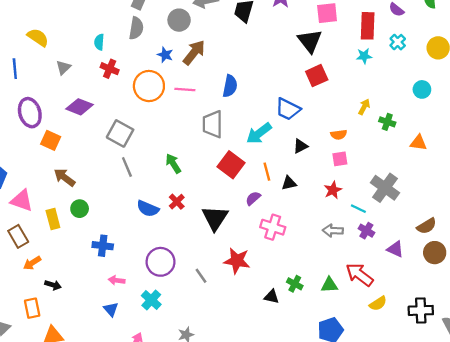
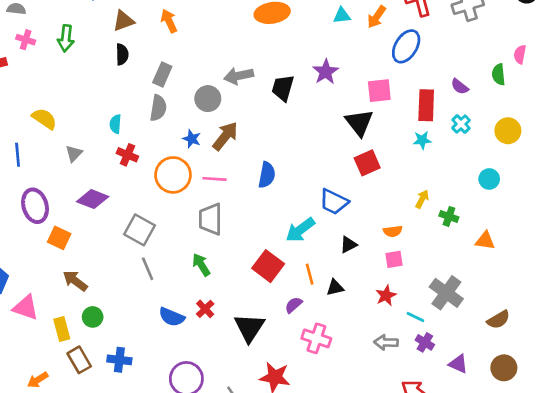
gray trapezoid: (213, 124) -> (210, 219), moved
brown semicircle: (427, 226) -> (499, 320), moved
brown rectangle: (18, 236) -> (79, 360), moved

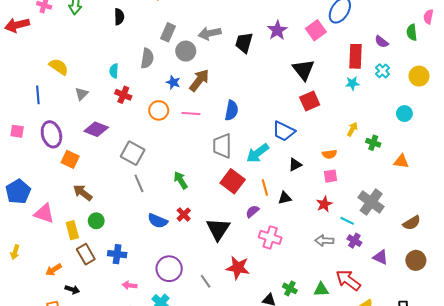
gray rectangle: (162, 74) -> (168, 32), moved
pink square: (379, 91) -> (316, 30), moved, turned -30
orange circle: (173, 175) -> (159, 110), size x0.7
gray trapezoid: (210, 219) -> (222, 146), moved

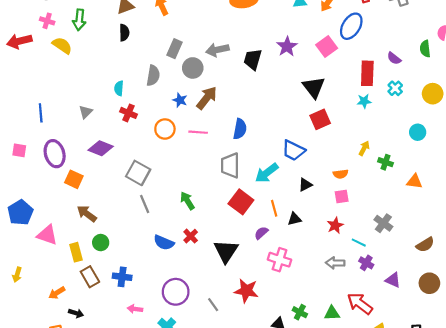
yellow semicircle: (59, 67) -> (62, 45), moved
gray cross: (371, 202) -> (383, 223), size x0.7

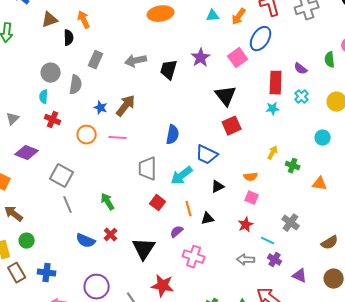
black semicircle: (124, 33) -> (69, 38), moved
gray circle: (193, 68) -> (51, 73), moved
blue semicircle: (240, 129) -> (173, 135), moved
pink square: (342, 196) -> (252, 198), turned 32
red square: (241, 202) -> (158, 203), size x0.7

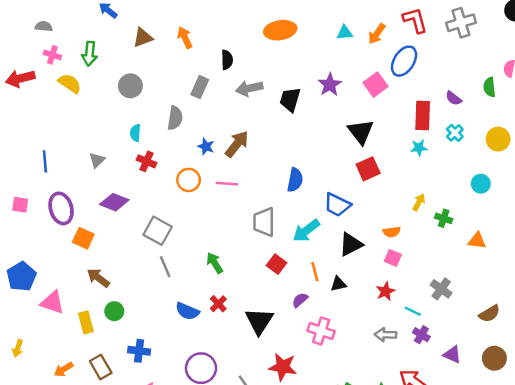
black semicircle: (69, 38) -> (227, 60), moved
gray circle: (51, 73) -> (130, 86), moved
black triangle: (218, 187) -> (351, 244), size x1.5
brown rectangle: (17, 273) -> (101, 367), moved

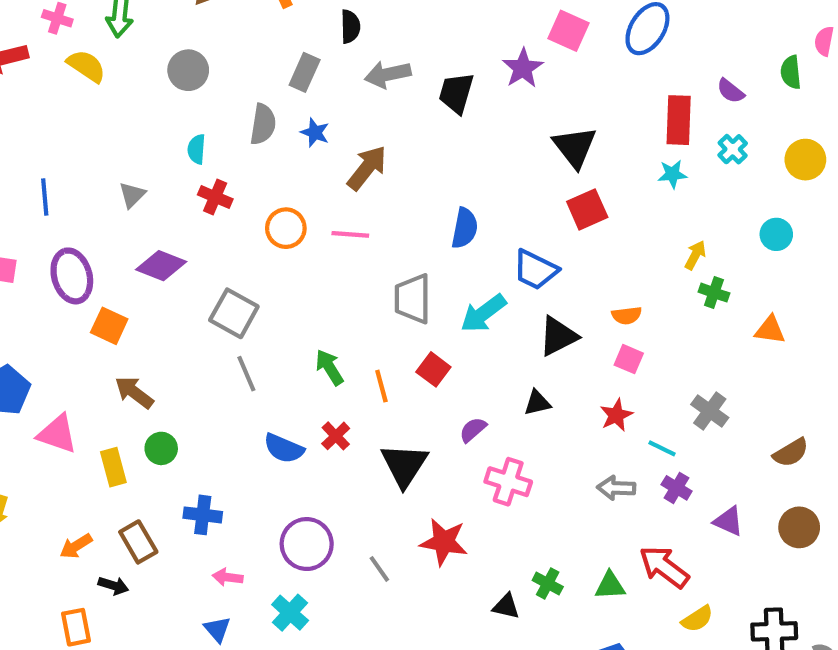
pink square: (376, 85) -> (568, 31), moved, turned -30
blue star: (206, 147) -> (315, 133), moved
yellow arrow: (419, 202) -> (695, 255), moved
orange line: (315, 272) -> (381, 386), moved

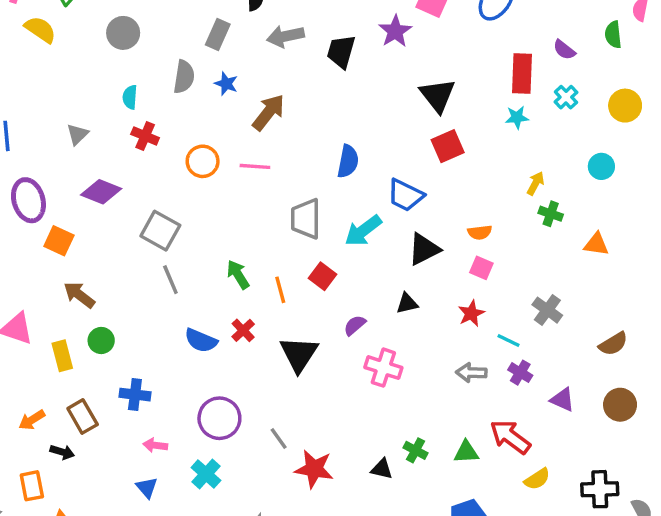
red star: (444, 542) -> (314, 469), moved

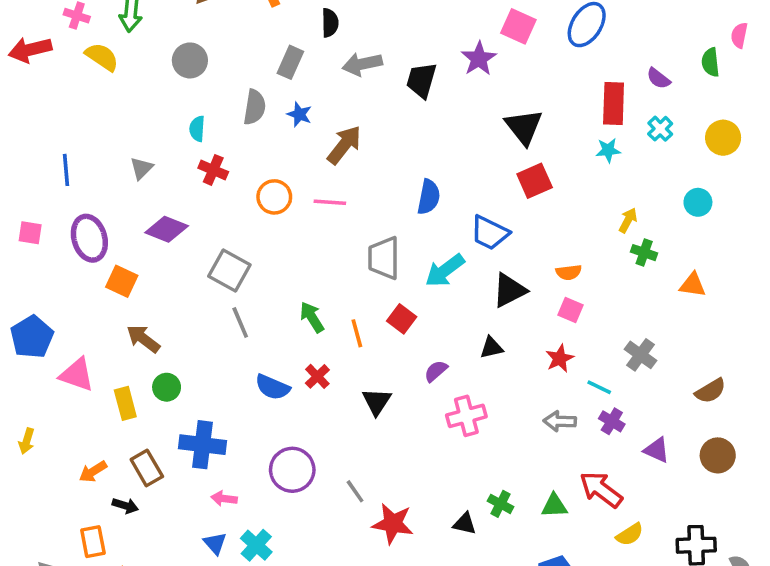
black triangle: (299, 354) -> (377, 402), size x0.7
pink cross: (383, 368) -> (466, 416), turned -33
blue cross: (135, 395) -> (202, 445), size x1.4
cyan cross: (206, 474) -> (256, 545), moved

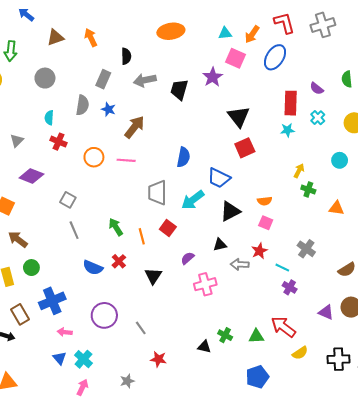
gray square: (229, 271) -> (68, 200), size x0.7
gray arrow: (560, 421) -> (240, 264), moved
blue cross: (202, 445) -> (52, 301), turned -30
purple triangle: (657, 450) -> (326, 312), moved
red star: (393, 524) -> (158, 359), moved, size x0.7

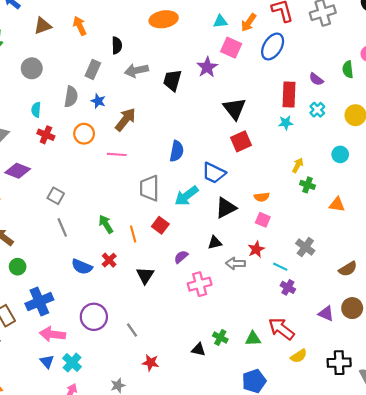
orange circle: (94, 157) -> (84, 134), moved
pink arrow: (65, 332) -> (52, 334), size x1.6

